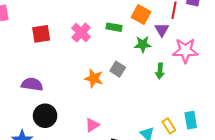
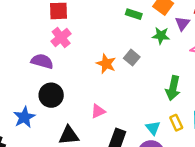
pink cross: (81, 33) -> (61, 37), moved
green arrow: (160, 71) -> (173, 88), moved, size x1.5

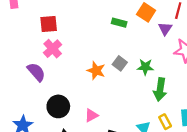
green star: (161, 36) -> (145, 67), moved
purple semicircle: (42, 61) -> (36, 72), turned 36
black circle: (51, 95) -> (58, 106), moved

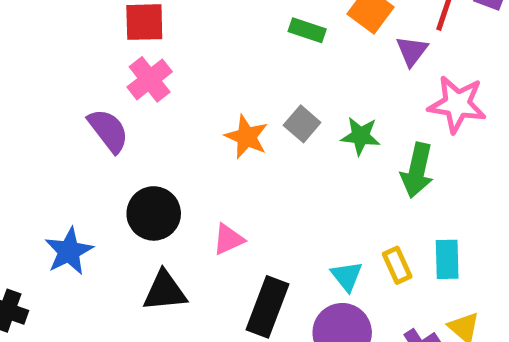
green arrow: (160, 90) -> (417, 170), moved

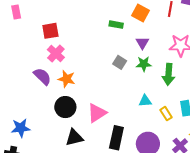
purple triangle: (412, 51) -> (142, 43), moved
orange star: (247, 137) -> (67, 79), moved
pink triangle: (228, 239) -> (97, 113), size x1.5
blue star: (69, 251) -> (21, 128), moved, turned 30
cyan triangle: (347, 276) -> (145, 101), moved, turned -48

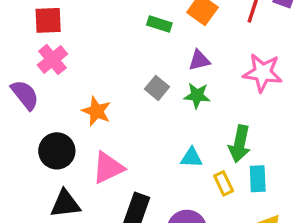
purple triangle: (142, 43) -> (199, 60), turned 40
green arrow: (168, 74) -> (240, 144), moved
orange star: (67, 79) -> (96, 111), moved

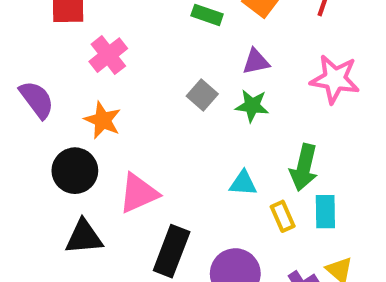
pink cross: (52, 59) -> (108, 55), moved
orange star: (96, 111) -> (103, 120), moved

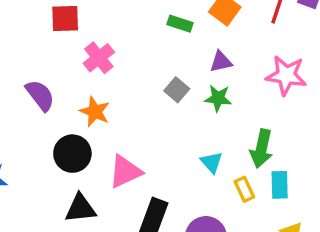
cyan triangle: (243, 183) -> (212, 162), turned 45

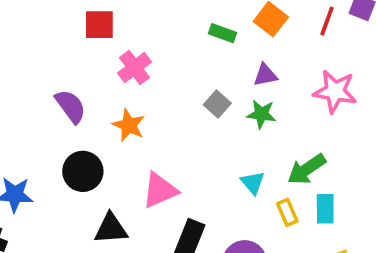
green arrow: (261, 149) -> (307, 169), turned 42
black circle: (72, 154) -> (83, 171), moved

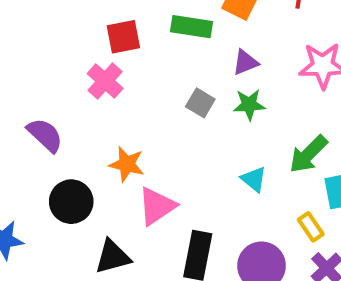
red square: (99, 25) -> (123, 37), moved
green rectangle: (222, 33) -> (191, 27), size x1.4
orange star: (129, 125) -> (127, 164), moved
yellow rectangle: (287, 212) -> (311, 227), moved

